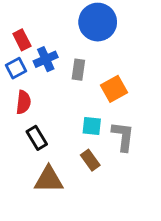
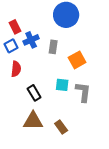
black rectangle: (37, 138) -> (34, 93), moved
brown rectangle: (90, 160) -> (61, 127), moved

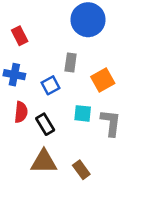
blue cross: (31, 40) -> (14, 75), moved, turned 35
blue square: (11, 46) -> (50, 85), moved
red semicircle: (16, 69) -> (21, 112), moved

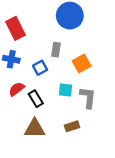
red rectangle: (20, 36) -> (16, 28), size x1.5
red semicircle: (21, 112) -> (17, 89), turned -133
brown rectangle: (81, 170) -> (72, 126), moved, turned -72

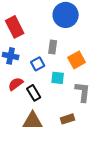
cyan square: (66, 90) -> (58, 78), moved

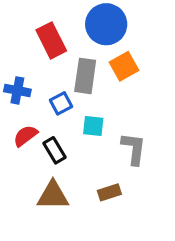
red rectangle: (15, 27) -> (51, 40), moved
gray rectangle: (53, 47) -> (85, 76), size x1.5
orange square: (77, 60) -> (124, 66), moved

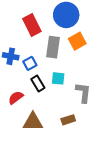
blue square: (61, 103) -> (30, 63), moved
red semicircle: (25, 136) -> (16, 98), moved
black rectangle: (54, 150) -> (38, 84), moved

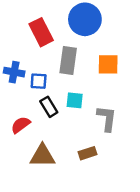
orange square: (77, 41) -> (108, 64), moved, turned 30
blue square: (30, 63) -> (39, 81), turned 32

